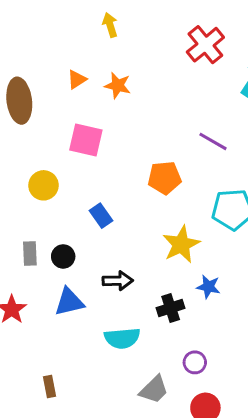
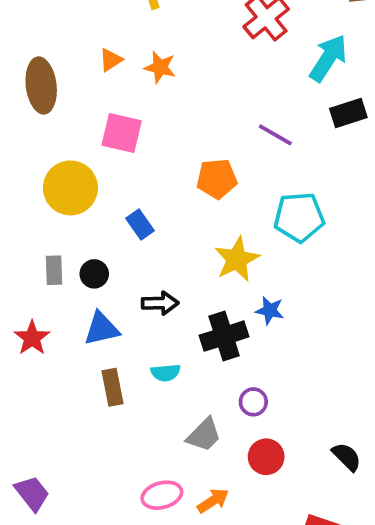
yellow circle: (44, 185) -> (70, 188), size x1.5
black cross: (171, 308) -> (224, 336), size x1.4
cyan semicircle: (122, 338) -> (166, 373), size x0.7
brown rectangle: (50, 387) -> (113, 387), moved, size x1.4

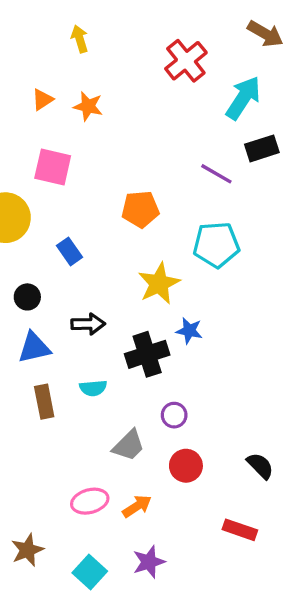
purple line: (275, 135) -> (216, 174), moved

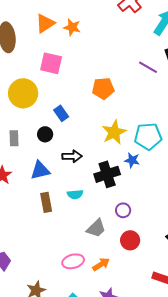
orange triangle: (43, 100) -> (45, 23), size x1.5
cyan pentagon: (216, 245) -> (148, 136), moved
black circle: (27, 297) -> (45, 134), moved

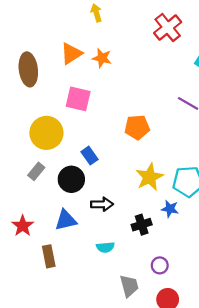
black circle: (45, 134) -> (71, 179), size x1.5
gray rectangle: (14, 138) -> (36, 171), moved, turned 42
black cross: (107, 174) -> (142, 225), size x0.7
brown rectangle: (46, 202) -> (49, 256), moved
gray trapezoid: (96, 228) -> (129, 286), turned -60

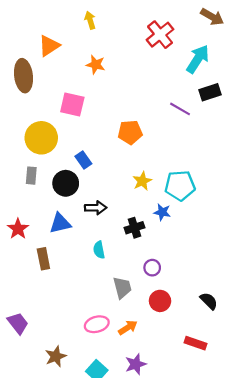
orange triangle: (71, 54) -> (49, 46), moved
gray rectangle: (36, 171) -> (31, 176), turned -35
yellow star: (150, 177) -> (142, 181), size x0.7
cyan semicircle: (105, 247) -> (99, 250), turned 84

